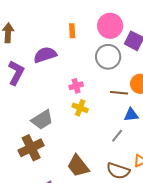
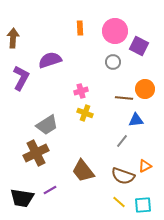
orange rectangle: (72, 31) -> (80, 28), moved
gray circle: (108, 57) -> (113, 62), size x0.6

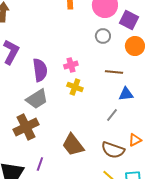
purple semicircle: (50, 60) -> (40, 70), moved, turned 100
orange circle: (145, 89) -> (135, 46), moved
purple line: (50, 190) -> (40, 164), turned -40

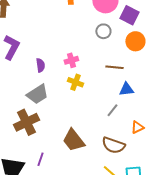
purple semicircle: (40, 70) -> (40, 65), size x0.6
orange triangle: (135, 140) -> (137, 127), moved

